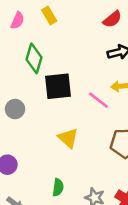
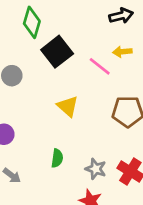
black square: (58, 86) -> (57, 52), turned -32

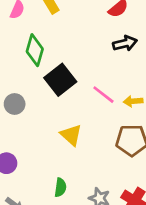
yellow arrow: (122, 52) -> (133, 101), moved

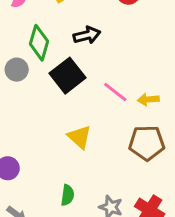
black arrow: (125, 43) -> (87, 35), moved
gray circle: (15, 104) -> (17, 70), moved

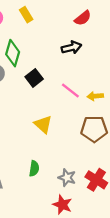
black arrow: (87, 35) -> (71, 47), moved
black square: (67, 76) -> (34, 78), size x0.7

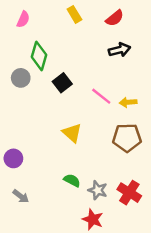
yellow rectangle: (26, 15) -> (74, 14), moved
black arrow: (71, 47) -> (120, 50), moved
green semicircle: (34, 168) -> (72, 180), moved, turned -70

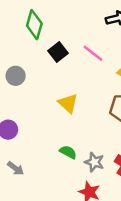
gray circle: (21, 78) -> (16, 76), moved
pink line: (101, 96) -> (93, 53), moved

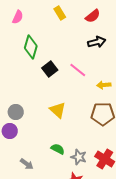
gray circle: (16, 76) -> (16, 112), moved
gray arrow: (16, 168) -> (27, 164), moved

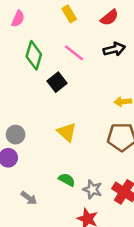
pink line: (78, 70) -> (74, 53), moved

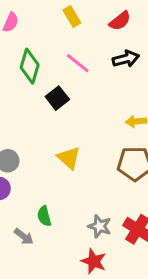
green semicircle: (67, 180) -> (44, 216), moved, turned -133

